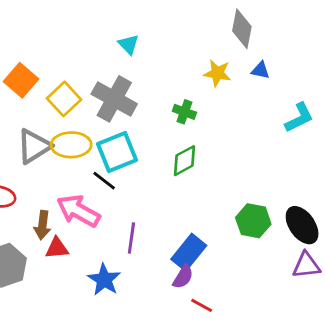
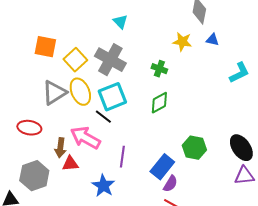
orange square: (21, 80) -> (45, 47), turned -30
yellow ellipse: (71, 145) -> (80, 92), turned 68
green hexagon: (253, 221) -> (194, 148), moved
purple semicircle: (183, 277) -> (170, 184), moved

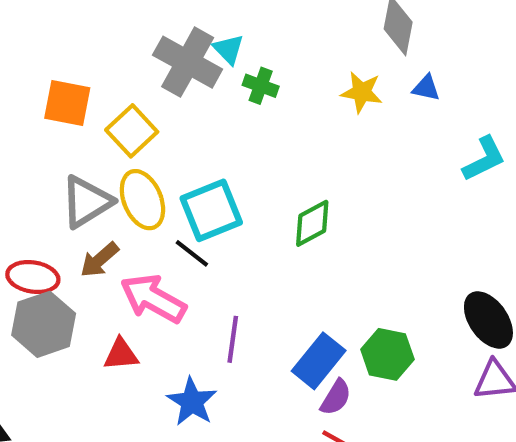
gray cross: (110, 60) -> (188, 62), moved
green cross: (159, 69) -> (261, 86), moved
brown arrow: (60, 148) -> (99, 260), moved, turned 42
green hexagon: (194, 148) -> (387, 354), moved
gray hexagon: (34, 176) -> (44, 324), moved

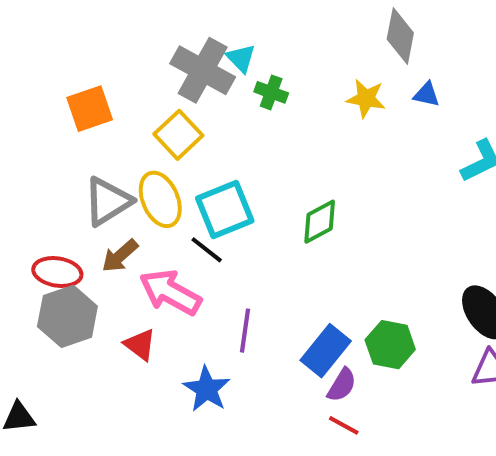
orange square: (67, 103) -> (90, 109), turned -30
yellow square: (132, 131) -> (178, 135), moved
red triangle: (121, 354) -> (140, 345), turned 42

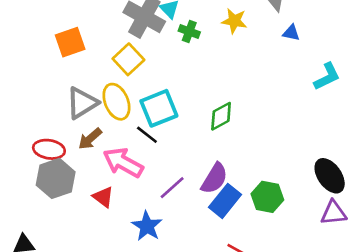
yellow star: (366, 98) -> (234, 21), moved
purple line: (245, 331) -> (172, 188), turned 40
purple semicircle: (342, 385) -> (214, 178), moved, size x1.4

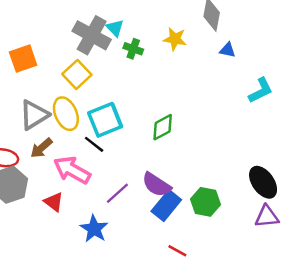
purple semicircle: (214, 178) -> (157, 185), turned 92

